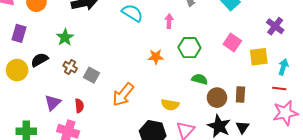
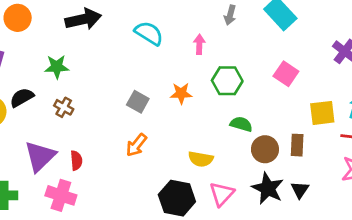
green star: (65, 37) -> (57, 67), turned 30
yellow square: (259, 57) -> (322, 113), moved
gray square: (92, 75) -> (138, 102), moved
orange arrow: (123, 95) -> (136, 145), size x0.7
purple triangle: (53, 103) -> (40, 156), size x1.4

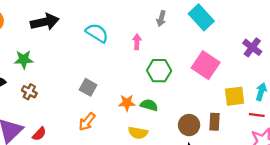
pink square: (286, 74) -> (206, 65), size x1.4
orange star: (181, 93) -> (127, 103), moved
green semicircle: (241, 124) -> (149, 105), moved
red semicircle: (76, 160) -> (39, 134), turned 48

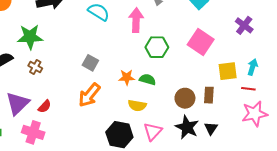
pink arrow: (137, 42) -> (136, 20), size x1.6
green star: (24, 60) -> (30, 37), size x1.4
orange arrow: (87, 122) -> (89, 95), size x1.4

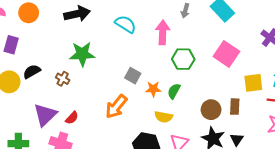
green star: (30, 37) -> (82, 54), moved
gray square: (90, 63) -> (133, 76), moved
green semicircle: (148, 79) -> (174, 91), turned -77

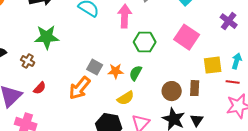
gray square: (133, 76) -> (95, 67), moved
yellow semicircle: (164, 117) -> (126, 98), turned -42
red semicircle: (72, 118) -> (40, 88), moved

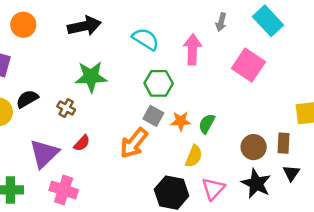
pink square: (187, 37) -> (248, 65), moved
green hexagon: (145, 42) -> (159, 83), moved
yellow semicircle: (126, 98) -> (194, 156), turned -36
black triangle: (197, 120) -> (291, 173), moved

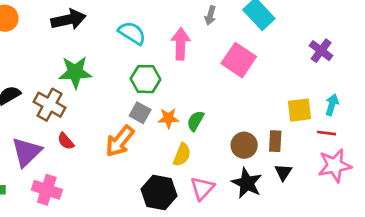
brown cross: (66, 108) -> (50, 105), size x1.6
red semicircle: (82, 143) -> (66, 141), turned 96

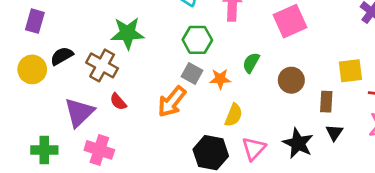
pink square: (239, 60) -> (290, 21), turned 32
green semicircle: (195, 121) -> (251, 63), moved
brown circle: (244, 145) -> (291, 80), moved

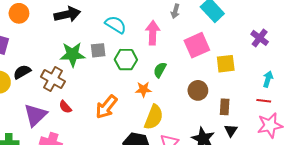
green semicircle: (251, 63) -> (160, 70), moved
yellow square: (350, 71) -> (226, 64), moved
gray square: (192, 73) -> (98, 50), moved, turned -35
yellow semicircle: (234, 115) -> (154, 117), size x1.4

